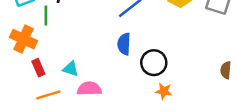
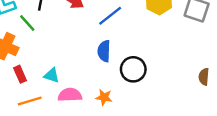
green line: (46, 15) -> (27, 23), turned -42
orange star: (164, 91) -> (104, 97), moved

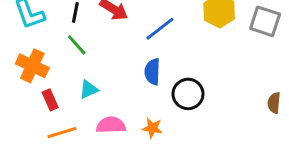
green line: (27, 23) -> (77, 45), moved
cyan triangle: (52, 75) -> (89, 90), moved, turned -42

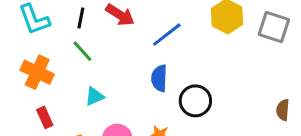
red rectangle: (50, 100) -> (45, 117), moved

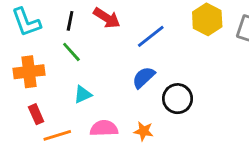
orange cross: (37, 72) -> (29, 72), turned -32
blue semicircle: (159, 78) -> (144, 77), turned 45

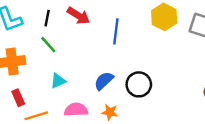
blue line: (151, 36) -> (116, 31), turned -45
blue semicircle: (144, 77) -> (104, 81), moved

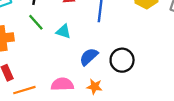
cyan triangle: (58, 81) -> (63, 31), moved, turned 42

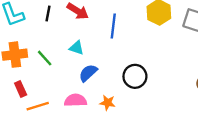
green line: (36, 22) -> (45, 58), moved
blue semicircle: (89, 57) -> (88, 73), moved

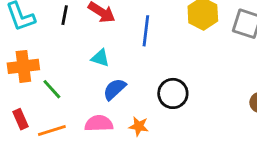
green line: (45, 58) -> (52, 89), moved
red rectangle: (21, 89) -> (20, 119), moved

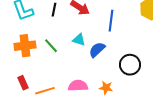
green line: (52, 89) -> (51, 46), moved
blue semicircle: (114, 89) -> (97, 50), moved

